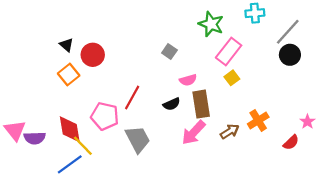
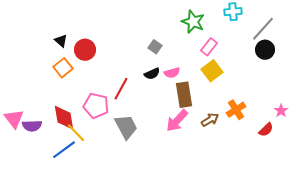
pink rectangle: (229, 51) -> (209, 47), size x0.7
yellow square: (232, 78) -> (212, 71), size x1.5
black semicircle: (172, 104) -> (152, 74), moved

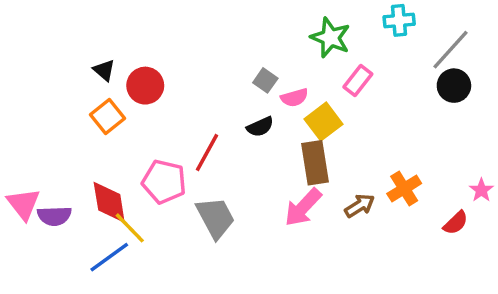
yellow square: (212, 71) -> (324, 122), moved
pink semicircle: (172, 73) -> (294, 98), moved

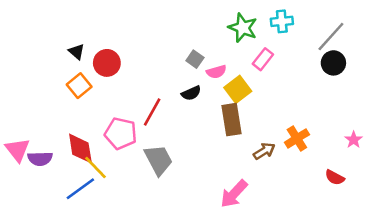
cyan cross: (399, 20) -> (282, 21), moved
pink arrow: (303, 207) -> (234, 194), moved
red semicircle: (456, 223) -> (335, 177), moved, turned 72

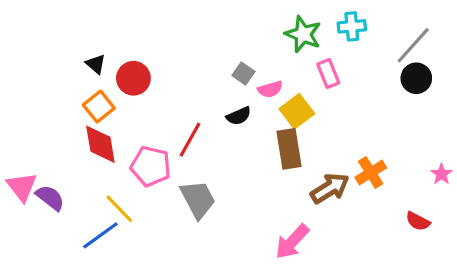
pink rectangle: (263, 59) -> (328, 74), turned -60
red diamond: (80, 149) -> (100, 144), moved
brown arrow: (264, 151) -> (330, 188), size x1.4
purple semicircle: (40, 159) -> (50, 198), turned -140

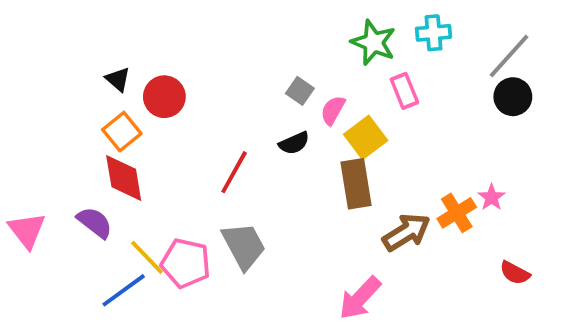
pink semicircle: (270, 89) -> (333, 110), turned 135
pink pentagon: (151, 166) -> (186, 263), moved
pink star: (441, 174) -> (492, 197), moved
purple semicircle: (50, 198) -> (95, 223), moved

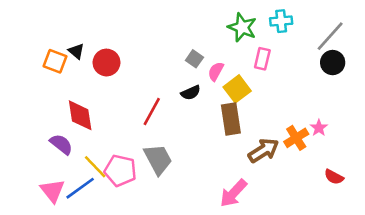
pink rectangle: (404, 91) -> (262, 59), turned 35
orange square: (122, 132) -> (55, 61), moved, turned -30
pink triangle: (27, 230) -> (52, 191), moved

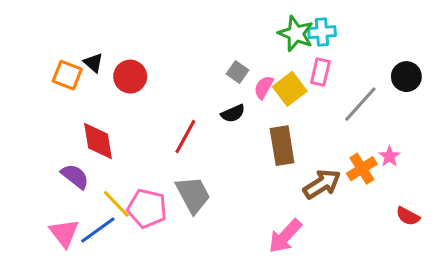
cyan cross: (281, 21) -> (322, 32), moved
gray line: (330, 36) -> (360, 104), moved
yellow square: (237, 89) -> (290, 89), moved

